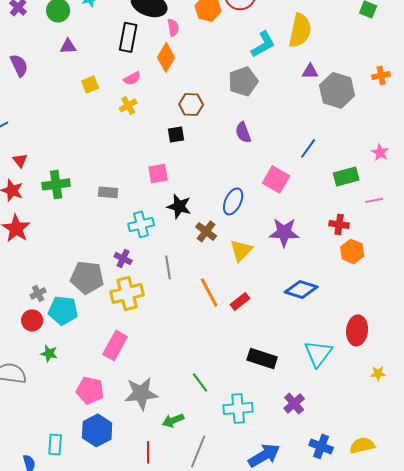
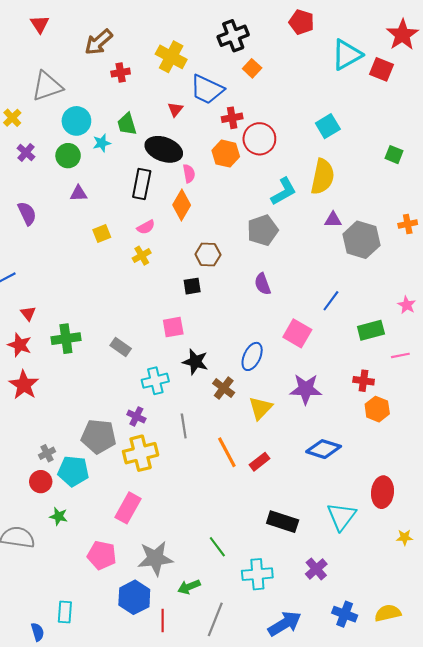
gray rectangle: (108, 192) -> (121, 347), turned 30
blue hexagon: (97, 430) -> (134, 597), moved

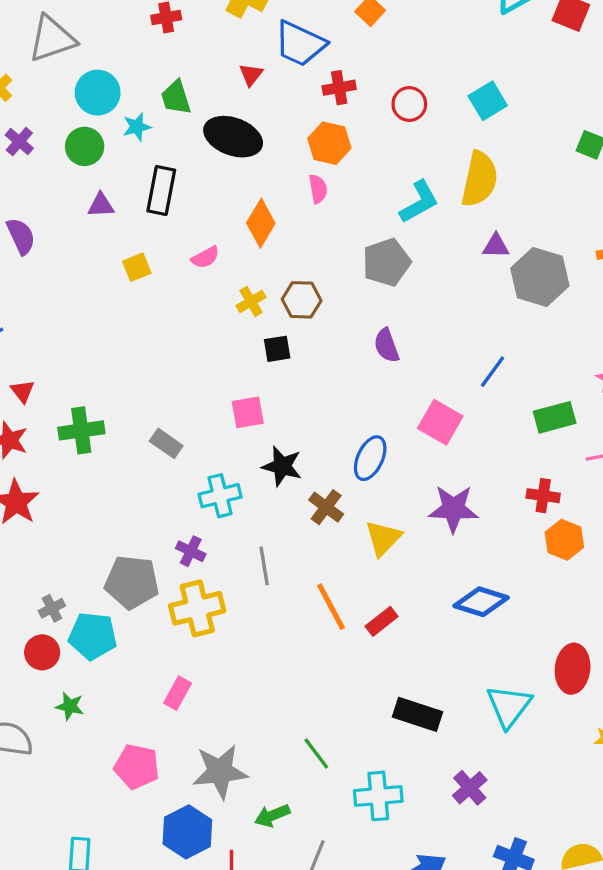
red circle: (259, 139) -> (409, 104), moved, size x0.7
pink semicircle: (189, 174) -> (318, 189), moved
black rectangle: (142, 184) -> (161, 190), moved
yellow cross: (142, 256) -> (251, 301), moved
pink rectangle: (128, 508) -> (178, 693), size x0.7

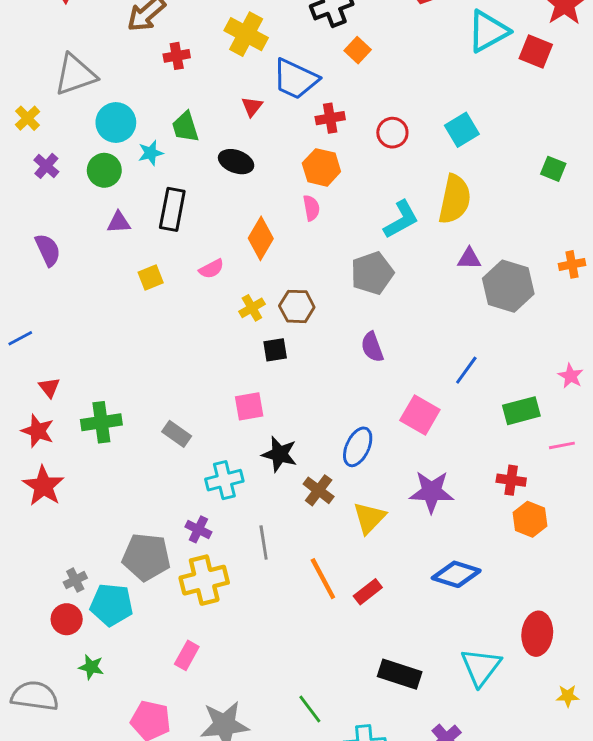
black ellipse: (233, 137) -> (236, 162), size x0.7

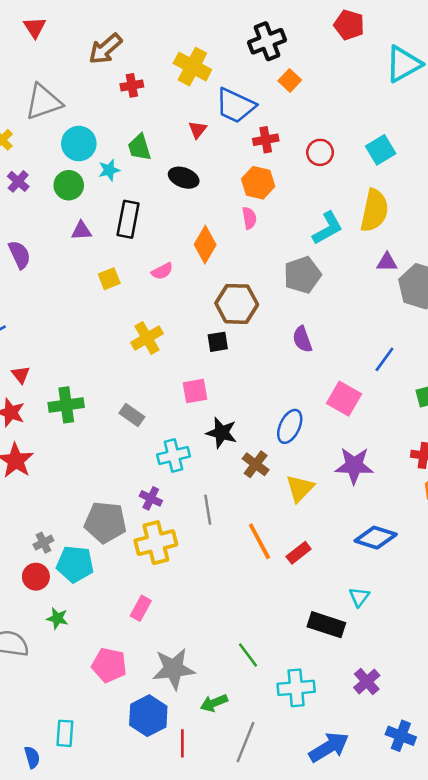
brown hexagon: (297, 306) -> (237, 304), size x1.4
yellow cross: (252, 308) -> (147, 338), moved, size x1.4
cyan triangle: (481, 667) -> (359, 597), moved, size x0.6

